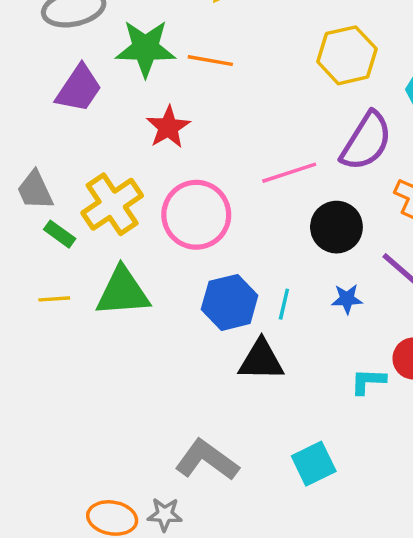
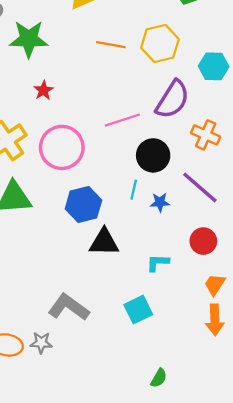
orange line: (210, 61) -> (111, 45), moved
red star: (168, 127) -> (43, 90), size x0.7
cyan line: (284, 304) -> (134, 190), moved
cyan L-shape: (368, 381) -> (158, 263), moved

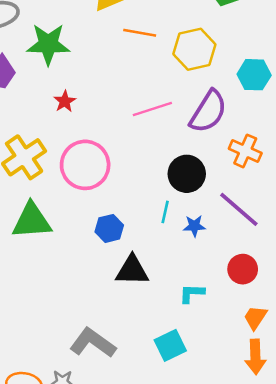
orange line: (111, 45) -> (140, 33), moved
pink line: (122, 120) -> (152, 109), moved
blue hexagon: (83, 205) -> (109, 228), size x0.7

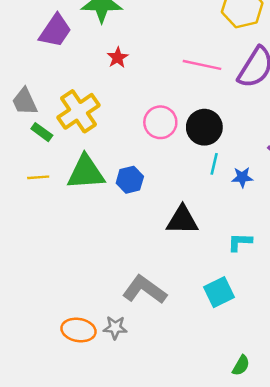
pink line: (152, 109) -> (202, 65), turned 30
pink circle: (85, 165) -> (160, 122), moved, size x0.7
black circle: (187, 174) -> (204, 127), moved
blue hexagon: (109, 228) -> (130, 180), moved

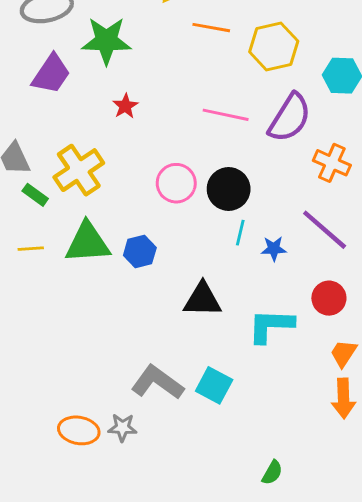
cyan L-shape: (240, 242) -> (271, 326), size x1.6
cyan square: (219, 292) -> (214, 385), moved, turned -36

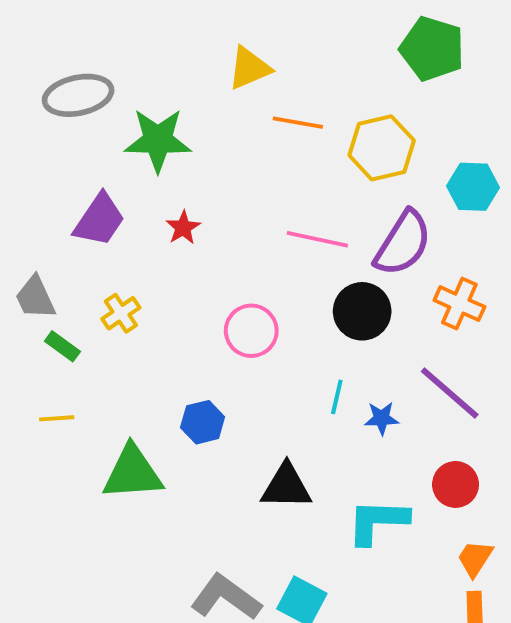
purple trapezoid: (51, 74) -> (99, 220), moved
yellow cross: (79, 170) -> (121, 313), size x0.6
black circle: (229, 189) -> (362, 311), moved
green triangle: (88, 243) -> (133, 473), moved

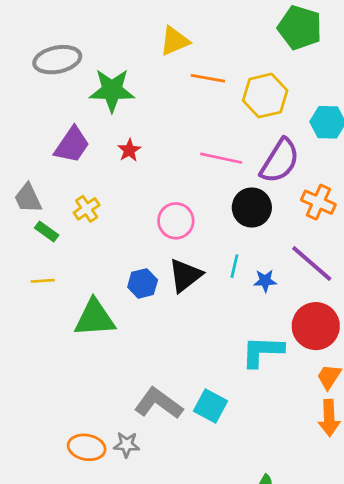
red circle: (456, 484) -> (316, 326), size x1.5
black triangle: (286, 486) -> (185, 275), moved, turned -39

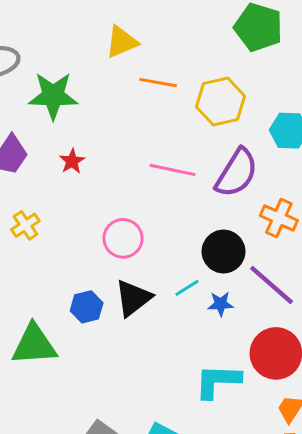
black circle: (252, 207) -> (223, 251), moved
cyan line: (234, 266) -> (187, 288), turned 45

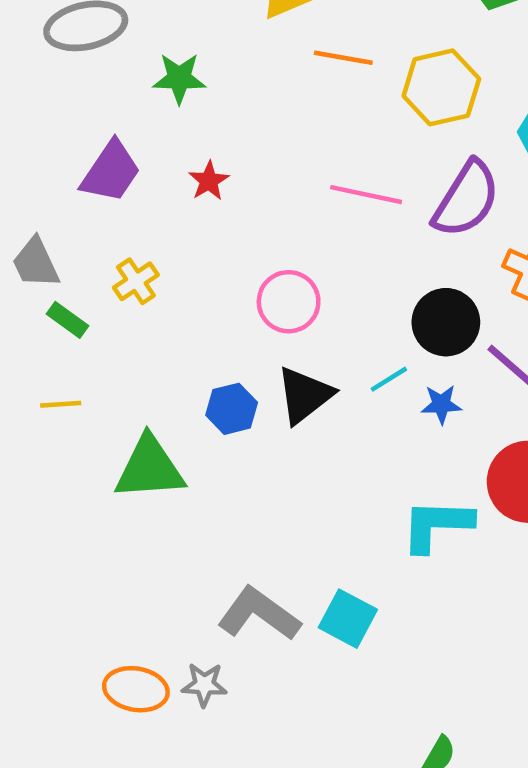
green star: (53, 96) -> (179, 78), size x0.7

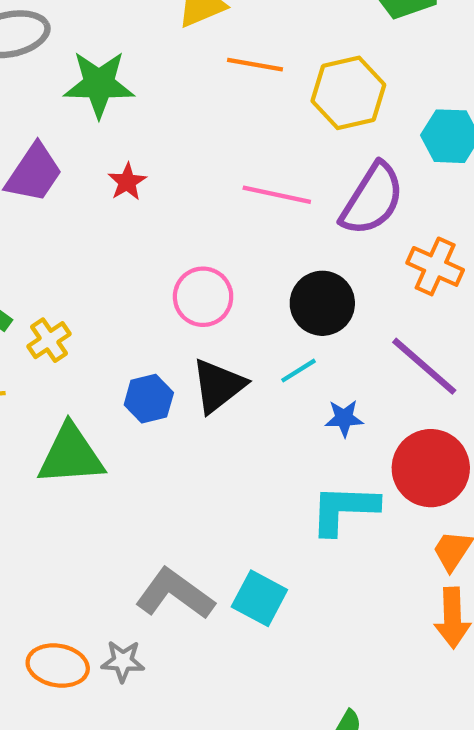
green star: (179, 78) -> (99, 84), size x1.4
yellow cross: (136, 281) -> (49, 340), moved
black circle: (446, 322) -> (322, 303), moved
blue star: (441, 404) -> (344, 418), moved

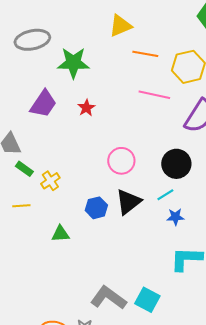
pink line: (277, 195) -> (154, 95), moved
blue star: (344, 418) -> (175, 217), moved
green triangle: (71, 455) -> (60, 234), size x0.6

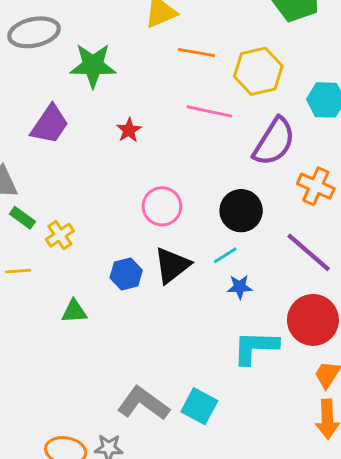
red star: (86, 108) -> (129, 130), moved

